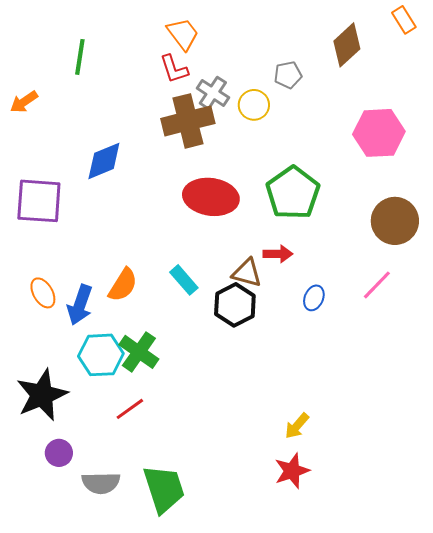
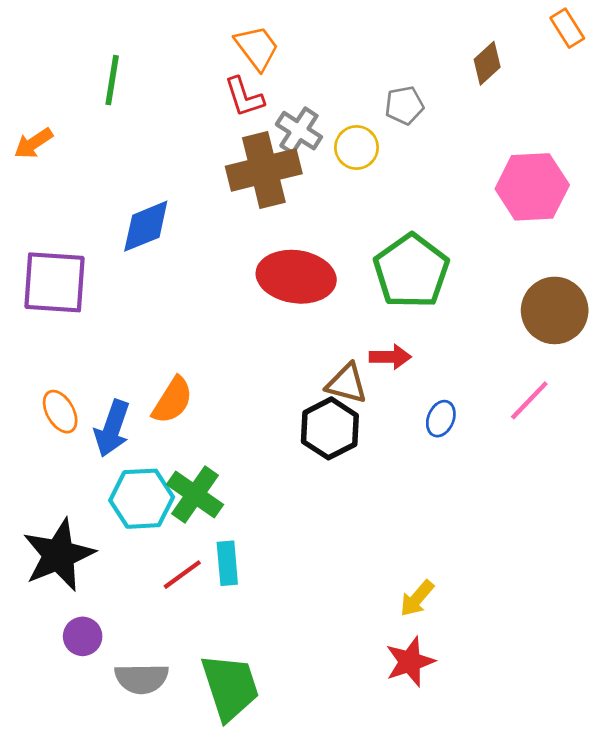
brown diamond: (347, 45) -> (487, 63), size x0.7
cyan rectangle: (184, 280) -> (227, 563), moved, turned 36

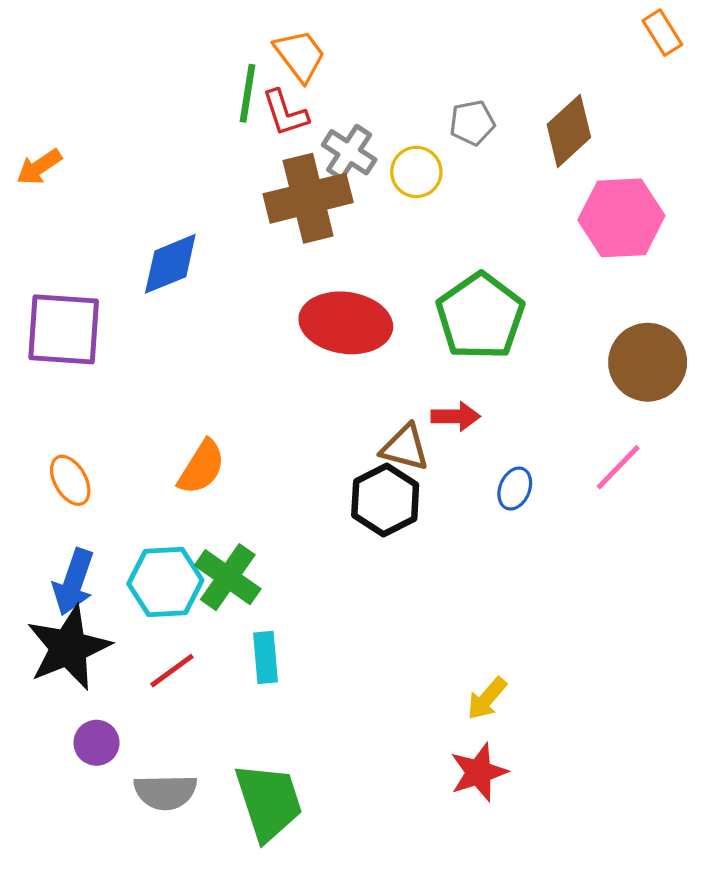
brown diamond: (487, 63) -> (569, 131), moved, size x1.4
green line: (112, 80) -> (247, 93), moved
blue arrow: (112, 428) -> (74, 582), moved
red line: (182, 575) -> (172, 671), moved

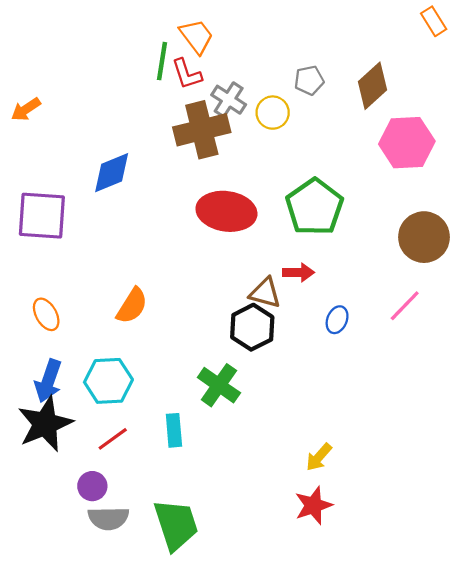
green cross: (228, 577) -> (219, 385), moved
purple circle: (96, 743) -> (92, 486), moved

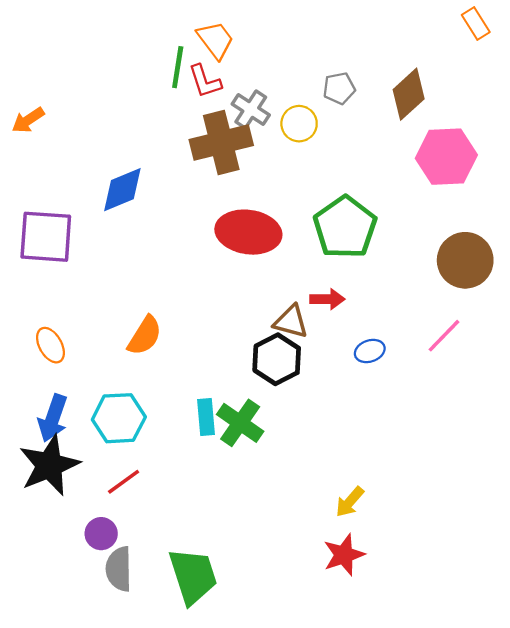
blue ellipse: (337, 320) -> (370, 351), turned 48
cyan rectangle: (174, 430) -> (206, 417), moved
gray semicircle: (108, 518) -> (119, 569), turned 90

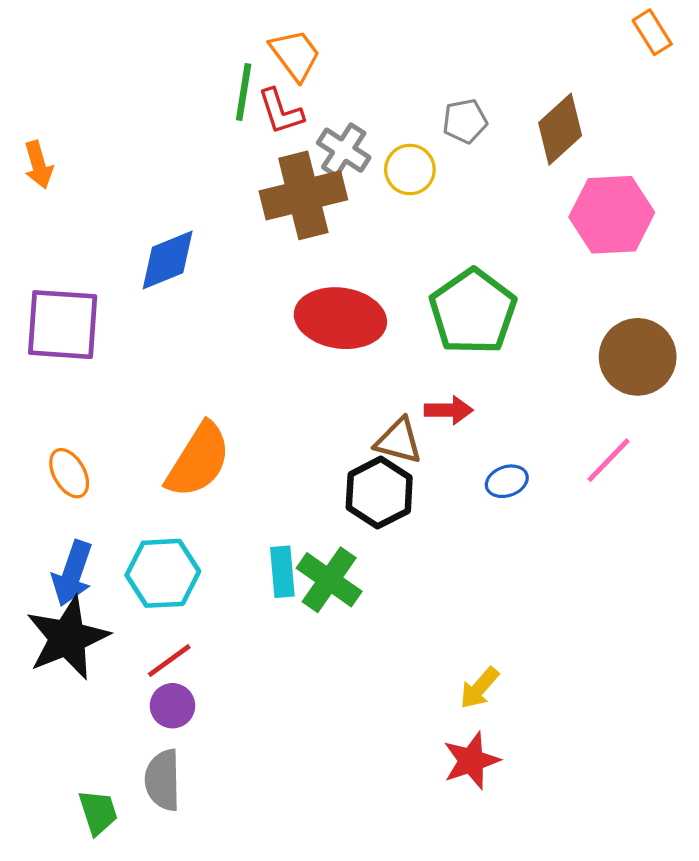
orange arrow: (28, 120) -> (38, 165), turned -72
orange semicircle: (145, 336) -> (198, 460), size x1.4
purple circle: (101, 534) -> (172, 706), moved
green trapezoid: (193, 576) -> (98, 812), moved, size x0.6

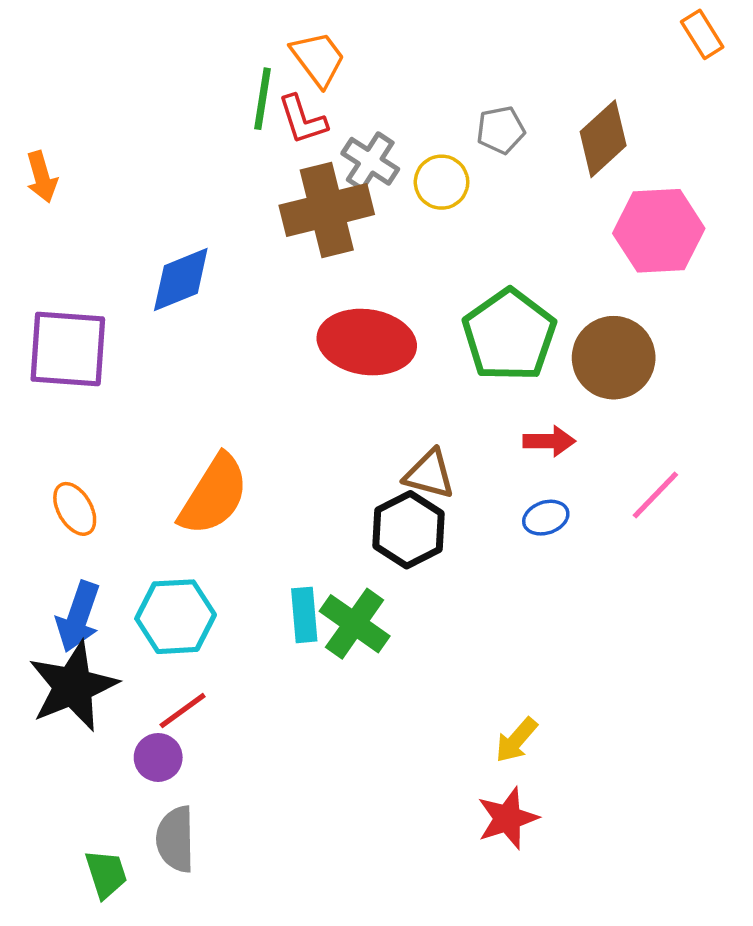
brown circle: (638, 357) -> (614, 358), moved
red arrow: (449, 410) -> (549, 441), moved
purple circle: (172, 706) -> (158, 757), moved

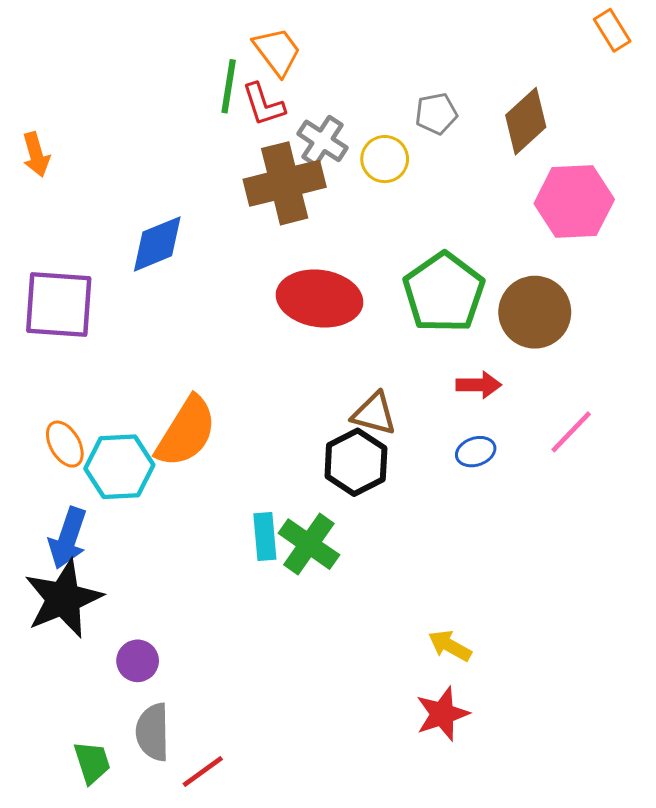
cyan hexagon: (176, 617) -> (119, 467), moved
red line: (183, 711) -> (203, 771), moved
yellow arrow: (516, 740) -> (450, 646), turned 78

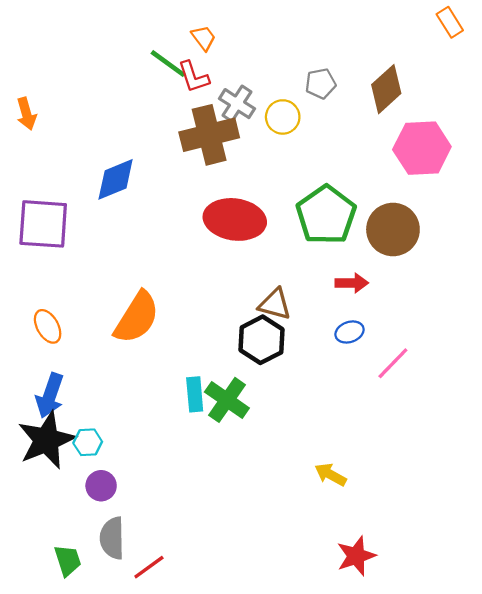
orange trapezoid: (277, 51) -> (204, 38), size x0.7
green line: (229, 86) -> (168, 63), turned -63
pink line: (571, 432) -> (393, 363), moved
cyan hexagon: (119, 467) -> (88, 442), moved, size x0.6
red star: (442, 714) -> (356, 556), moved

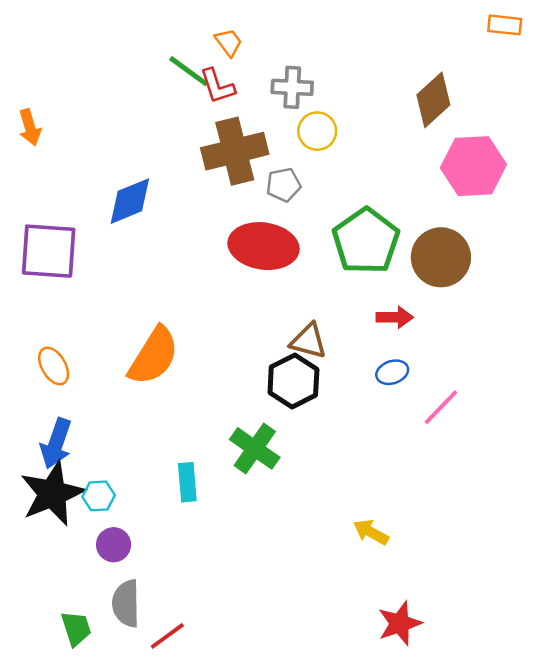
orange rectangle: (450, 22) -> (505, 25), turned -52
gray pentagon: (321, 84) -> (283, 185), moved
gray cross: (237, 104) -> (292, 87), moved, turned -30
cyan rectangle: (195, 394) -> (187, 482), moved

